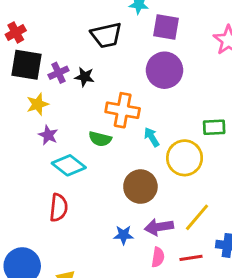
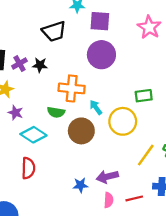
brown circle: (140, 187) -> (81, 131), moved
yellow line: (197, 217) -> (146, 155), moved

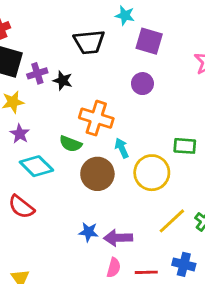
purple circle: (101, 55) -> (142, 84), size x0.6
red semicircle: (28, 168) -> (21, 207), turned 115
blue star: (80, 185) -> (88, 232), moved

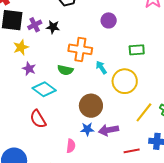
green rectangle: (185, 146) -> (137, 50), moved
brown circle: (97, 174) -> (91, 106), moved
red semicircle: (21, 207) -> (38, 119), turned 30
pink semicircle: (114, 268) -> (71, 146), moved

